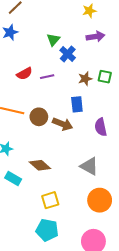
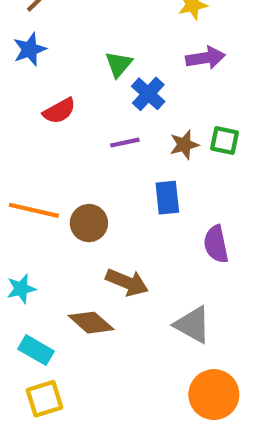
red semicircle: (24, 74) -> (59, 111), moved
purple line: (47, 77) -> (125, 143), moved
brown arrow: (63, 124) -> (127, 282), moved
yellow square: (50, 200) -> (44, 399), moved

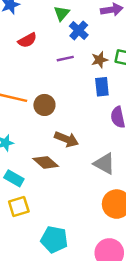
blue rectangle: (167, 198) -> (102, 87), moved

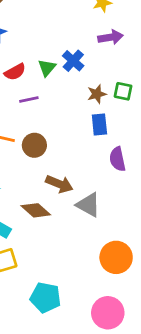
green triangle: (62, 13) -> (47, 68), moved
purple line: (65, 59) -> (29, 100), moved
gray triangle: (104, 164) -> (88, 205), moved

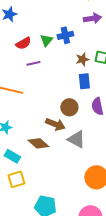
blue cross: (73, 61) -> (65, 35), turned 35
brown circle: (34, 145) -> (69, 107), moved

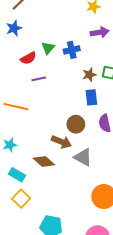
green triangle: (46, 40) -> (48, 48), moved
yellow square: (16, 179) -> (21, 199), turned -30

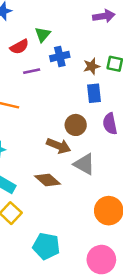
blue cross: (72, 50) -> (60, 56), moved
brown diamond: (44, 161) -> (48, 180), moved

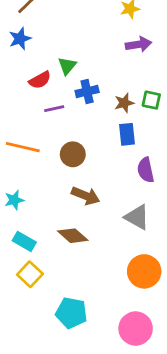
brown circle: (76, 125) -> (73, 154), moved
gray triangle: (84, 164) -> (137, 217), moved

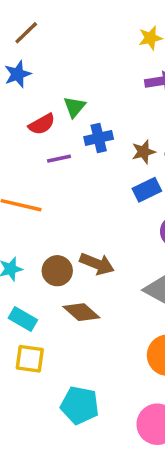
blue rectangle: (127, 134) -> (147, 190), turned 70
brown circle: (73, 154) -> (57, 271), moved
yellow square: (30, 274) -> (30, 359), turned -35

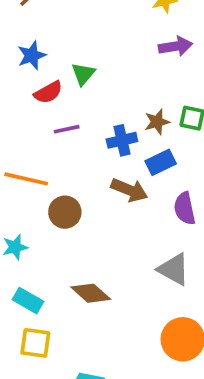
blue star: (18, 74) -> (32, 55), moved
blue cross: (99, 138) -> (122, 140), moved
brown arrow: (97, 264) -> (129, 190), moved
brown circle: (57, 271) -> (65, 212), moved

